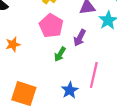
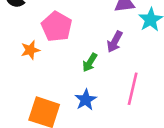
pink pentagon: (51, 26) -> (57, 27), moved
blue star: (70, 90) -> (86, 100), moved

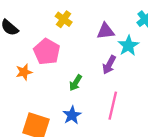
purple arrow: (115, 42) -> (109, 65), moved

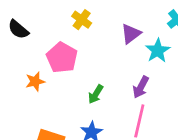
purple triangle: (106, 31) -> (131, 34), turned -30
purple arrow: (109, 65) -> (141, 87), moved

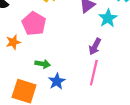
green arrow: (96, 94) -> (43, 64), moved, turned -112

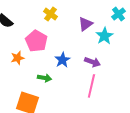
purple arrow: (95, 46) -> (92, 62), turned -98
blue star: (57, 81) -> (62, 60), moved

